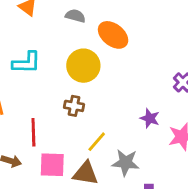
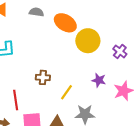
yellow circle: (83, 66) -> (88, 41), moved
yellow line: (97, 142) -> (67, 92), moved

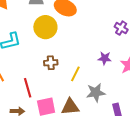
yellow circle: (88, 41) -> (45, 27), moved

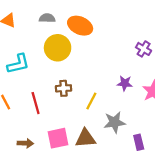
red line: (28, 88) -> (36, 103), moved

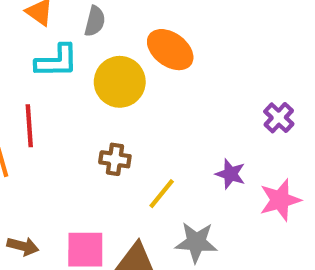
gray semicircle: (47, 18) -> (95, 21), moved, turned 91
cyan L-shape: (18, 64) -> (57, 61), moved
red line: (36, 103) -> (29, 126), moved

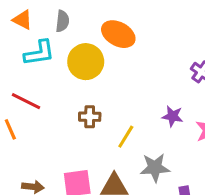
red line: (29, 126) -> (26, 101), turned -52

